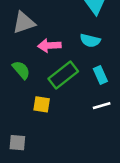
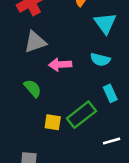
green rectangle: (63, 75) -> (81, 115), moved
white line: (102, 106) -> (112, 141), moved

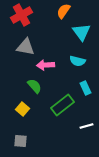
gray triangle: (35, 42) -> (26, 47), turned 30
green semicircle: (33, 88) -> (34, 86), moved
yellow square: (53, 122) -> (22, 109), moved, turned 32

